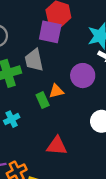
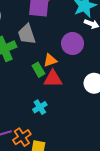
cyan cross: (12, 119) -> (40, 107), moved
red triangle: (57, 146) -> (53, 79), moved

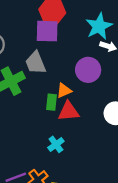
green rectangle: (38, 70) -> (51, 102), turned 40

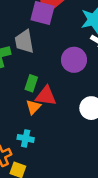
orange triangle: (64, 91) -> (33, 107), moved, turned -35
cyan cross: (56, 144) -> (26, 138), moved, turned 35

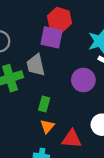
red triangle: (46, 96) -> (72, 139), moved

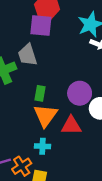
purple circle: (83, 80) -> (80, 93), moved
orange triangle: (47, 126) -> (45, 115), size x1.6

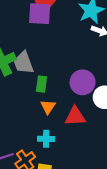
gray trapezoid: (28, 55) -> (23, 63), moved
orange triangle: (45, 115) -> (48, 107), size x0.6

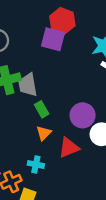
green rectangle: (42, 84) -> (42, 109), turned -49
red triangle: (75, 116) -> (69, 148), turned -30

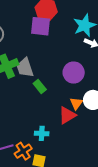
purple circle: (83, 115) -> (74, 73), moved
orange triangle: (44, 133) -> (76, 103), moved

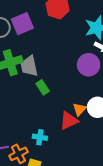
purple square: (41, 26) -> (22, 24), moved, turned -35
purple circle: (74, 73) -> (89, 65), moved

